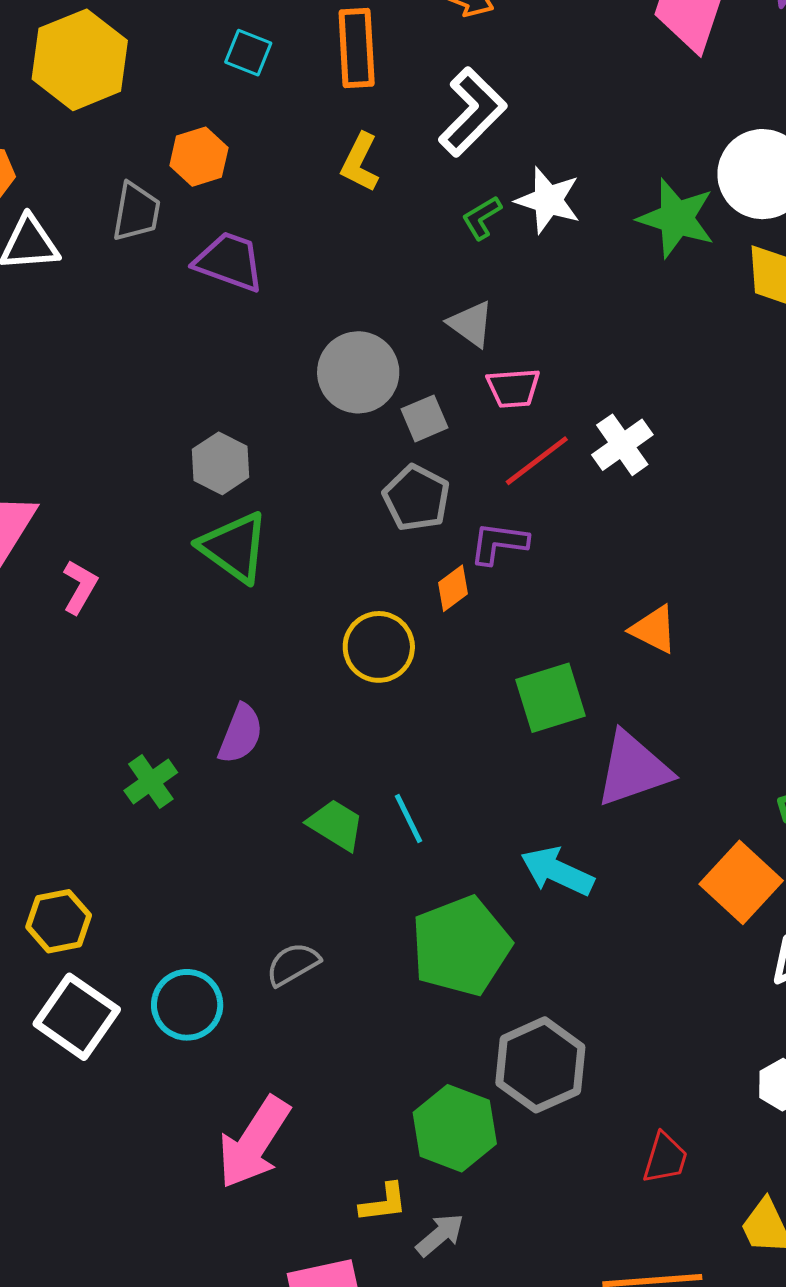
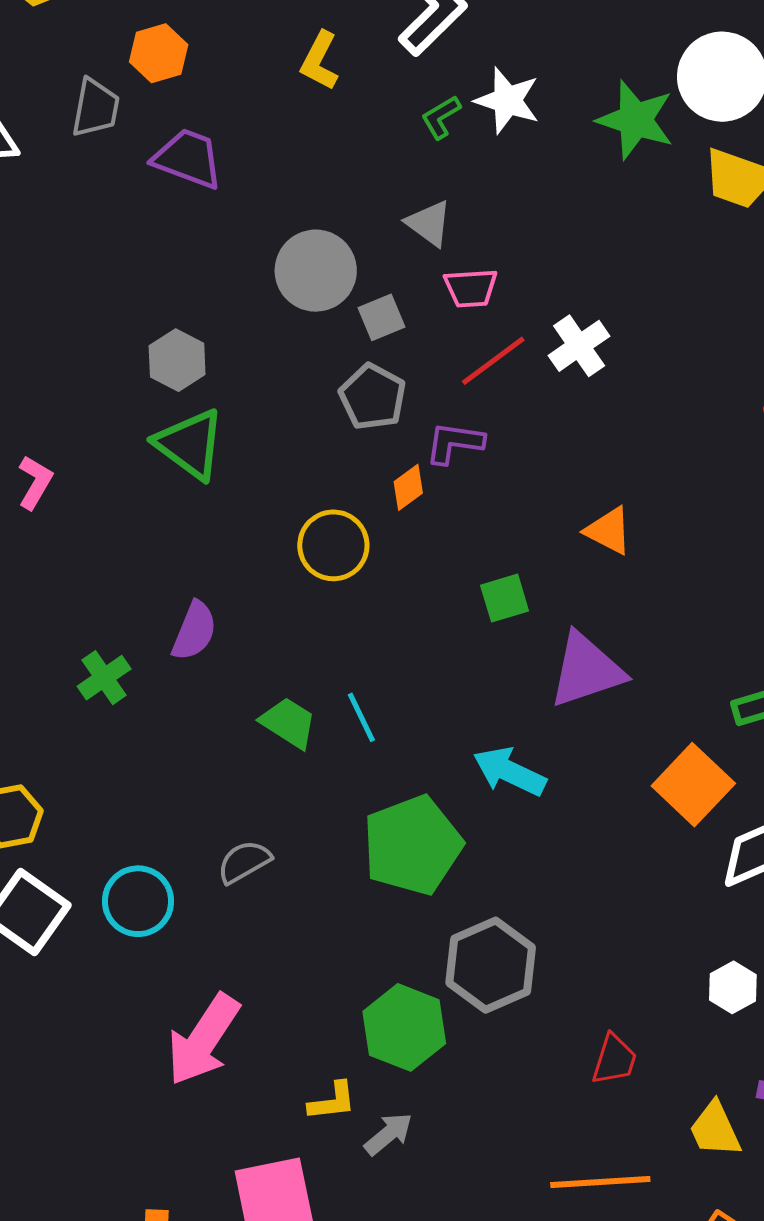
green square: (550, 698) -> (505, 598), size x0.7

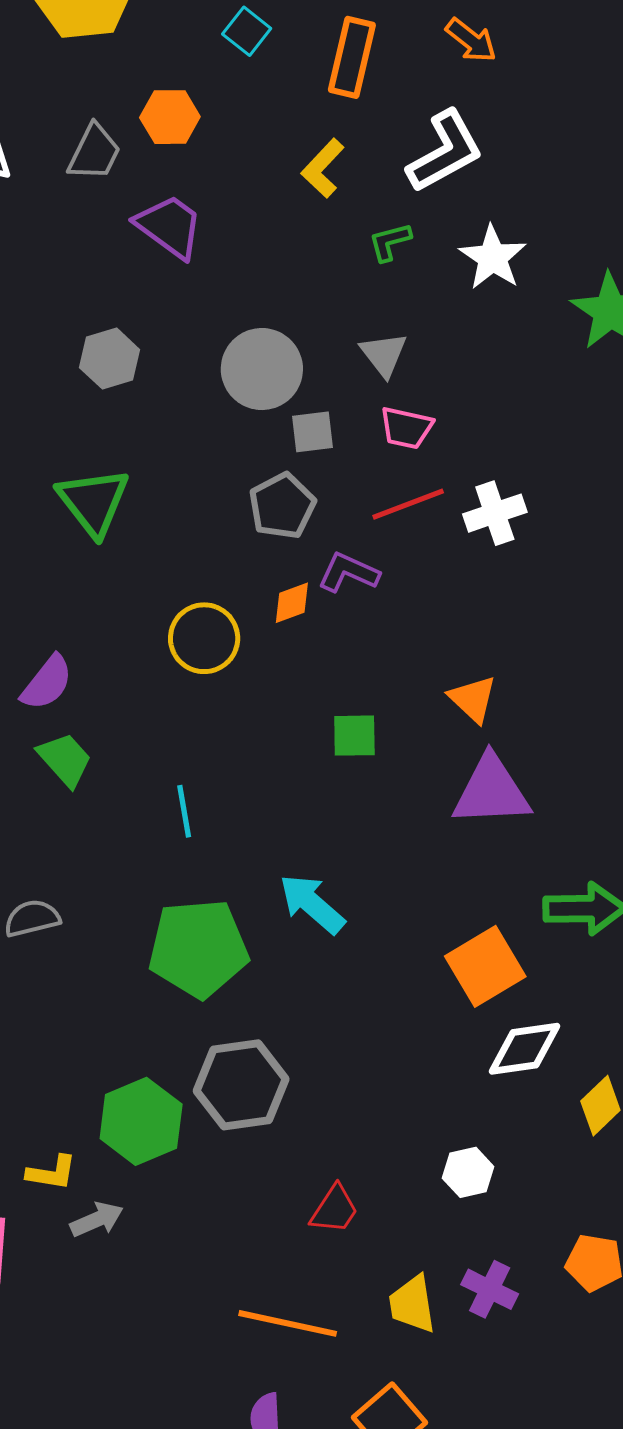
green L-shape: (441, 117) -> (390, 242), moved
gray hexagon: (177, 360) -> (110, 359), moved
purple triangle: (586, 670) -> (491, 791), moved
green trapezoid: (288, 723) -> (65, 760), moved

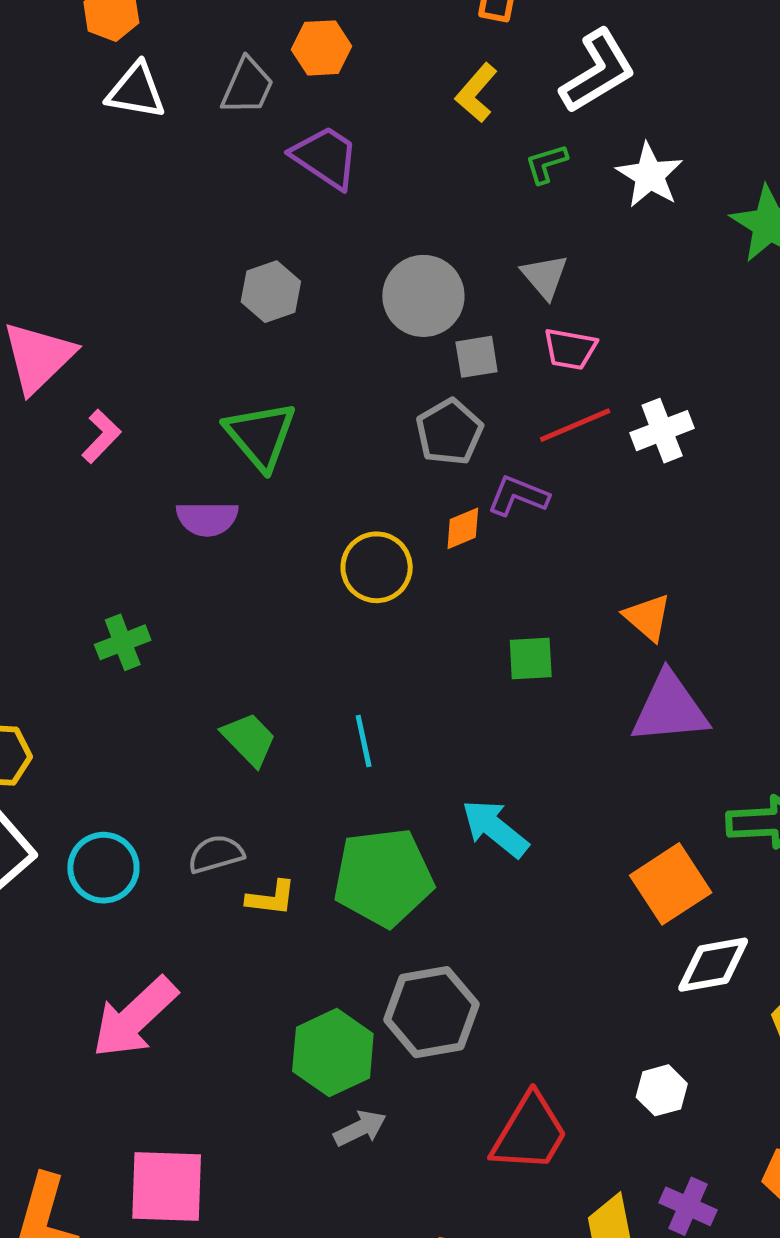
purple semicircle: (47, 683) -> (207, 519), moved, turned 54
green trapezoid: (65, 760) -> (249, 739), moved
yellow L-shape: (52, 1173) -> (271, 898), moved
red trapezoid: (334, 1209) -> (530, 1133), size x1.6
gray arrow: (97, 1220) -> (360, 1128), moved

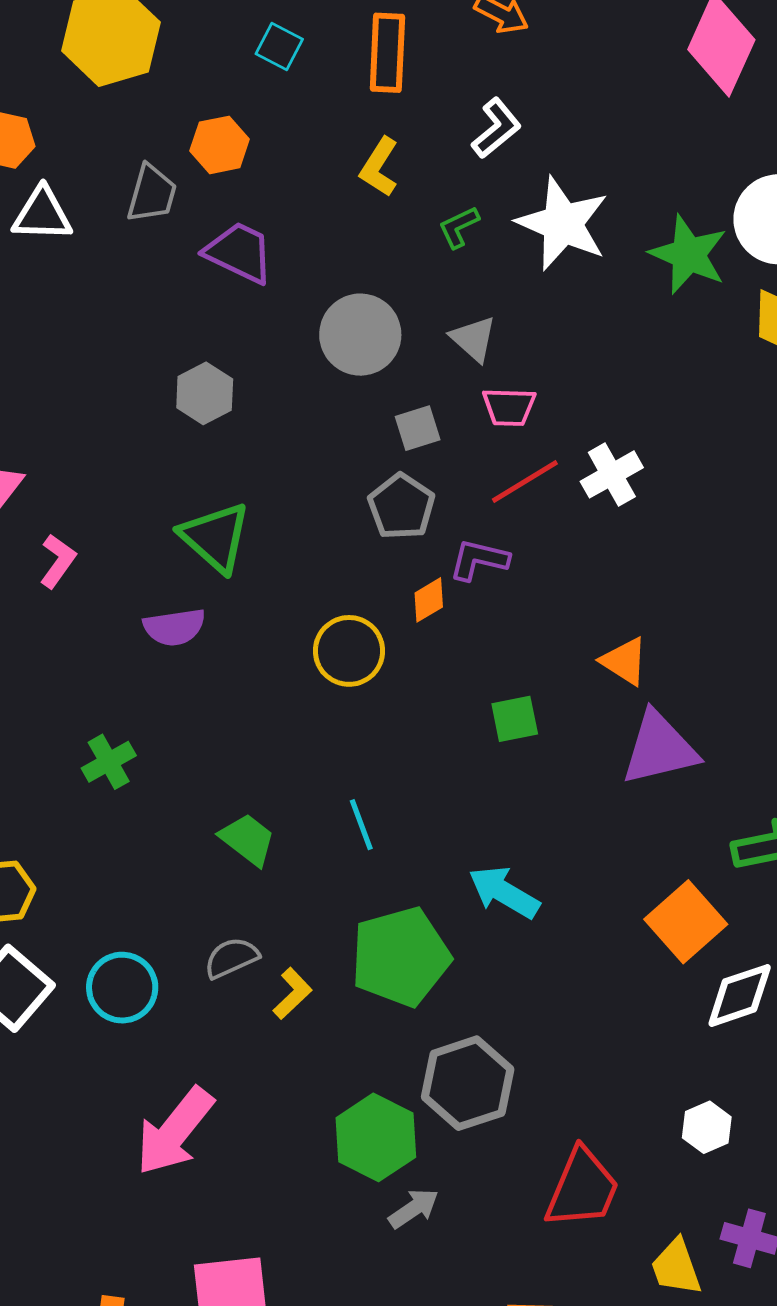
white L-shape: (598, 71) -> (496, 128), size x0.7
white star: (650, 175) -> (563, 224), size x1.4
gray circle: (423, 296) -> (360, 335), moved
yellow L-shape: (271, 898) -> (292, 993), turned -42

